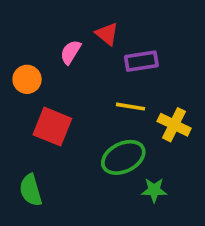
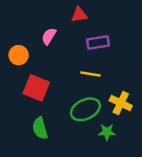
red triangle: (107, 34) -> (79, 15), moved, turned -48
yellow cross: (174, 125) -> (121, 103), moved
green semicircle: (31, 190) -> (40, 128), moved

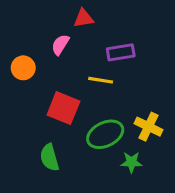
red triangle: (79, 15) -> (84, 18), moved
yellow line: (90, 74) -> (101, 80), moved
red square: (36, 88) -> (63, 108), moved

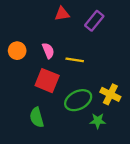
pink semicircle: (60, 45) -> (48, 51), moved, turned 126
purple rectangle: (121, 52) -> (94, 21), moved, turned -42

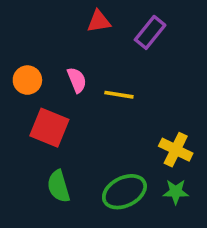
red square: (47, 81) -> (49, 128), moved
green ellipse: (78, 100) -> (124, 192), moved
green star: (98, 121) -> (176, 192), moved

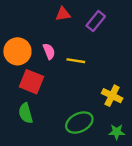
orange circle: (27, 80) -> (17, 51), size x1.5
green semicircle: (59, 186) -> (26, 113), moved
green star: (176, 192) -> (117, 132), moved

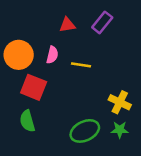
red triangle: (63, 14) -> (67, 25), moved
pink semicircle: (49, 51) -> (52, 55), turned 35
green star: (117, 132) -> (120, 130), moved

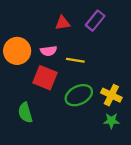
pink semicircle: (52, 55) -> (49, 51), turned 70
red square: (34, 87) -> (45, 78), moved
green ellipse: (85, 131) -> (79, 95), moved

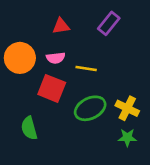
red triangle: (63, 23) -> (61, 26), moved

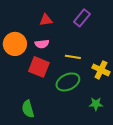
yellow line: (86, 69) -> (73, 57), moved
yellow cross: (127, 108) -> (101, 70), moved
green semicircle: (29, 128) -> (28, 109), moved

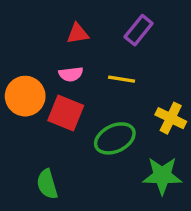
orange circle: (15, 44) -> (25, 96), moved
yellow line: (73, 57) -> (122, 79), moved
green star: (96, 104) -> (162, 176), size x1.6

